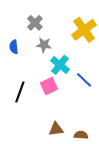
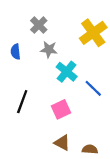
pink square: (49, 86) -> (61, 109), moved
brown triangle: (56, 129) -> (62, 143), turned 35

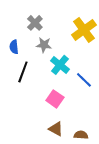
black line: (22, 102) -> (23, 72), moved
pink square: (61, 109) -> (55, 99), turned -30

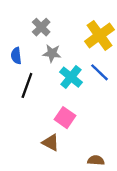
blue line: (84, 80) -> (99, 72), moved
brown triangle: (56, 129) -> (51, 143), moved

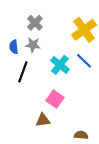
gray star: (52, 53) -> (33, 45), moved
brown triangle: (51, 143) -> (43, 120), turned -35

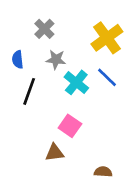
gray star: (33, 45) -> (56, 60), moved

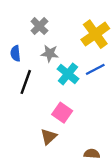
blue line: (107, 77) -> (95, 69), turned -72
brown triangle: (55, 153) -> (49, 137), turned -36

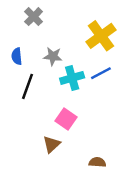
gray cross: (39, 26) -> (34, 17), moved
cyan cross: (68, 74) -> (72, 78), turned 35

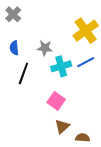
gray cross: (34, 17) -> (13, 14), moved
brown triangle: (52, 144) -> (62, 126), moved

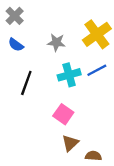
blue semicircle: (14, 48) -> (16, 45), moved, turned -48
gray star: (45, 48) -> (56, 42), moved

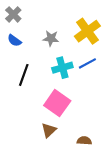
pink square: (63, 114) -> (57, 103), size x1.4
brown triangle: (70, 143) -> (49, 130), moved

